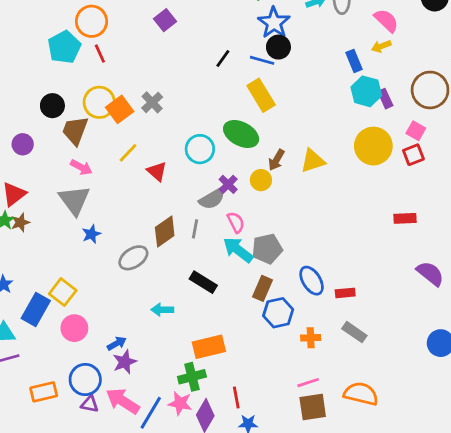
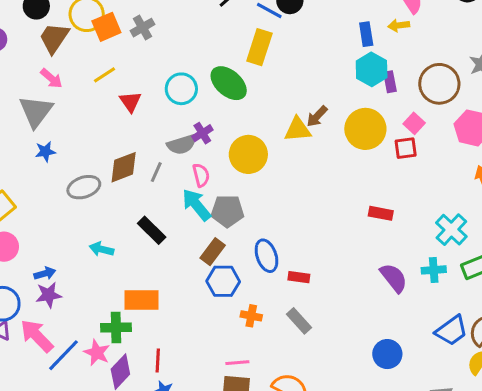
yellow rectangle: (261, 95) -> (259, 47), turned 36
brown arrow: (276, 160) -> (317, 116), moved
yellow circle: (261, 180) -> (248, 154), moved, size x1.6

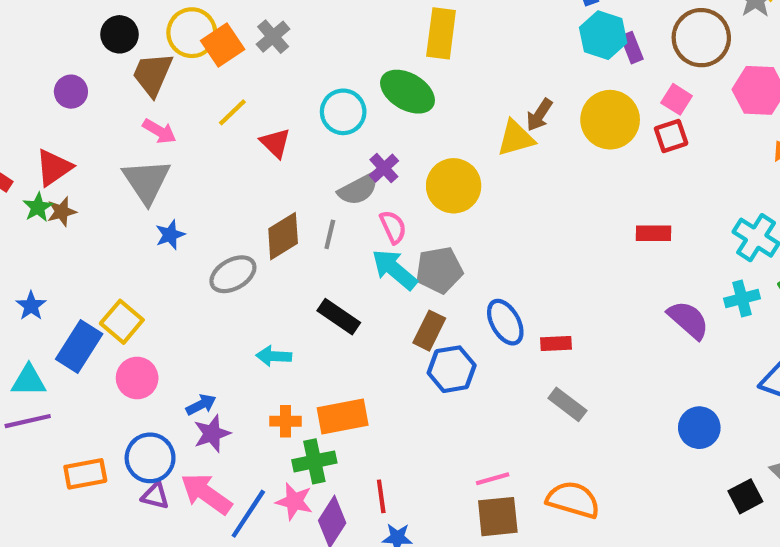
orange cross: (251, 316) -> (285, 421), moved

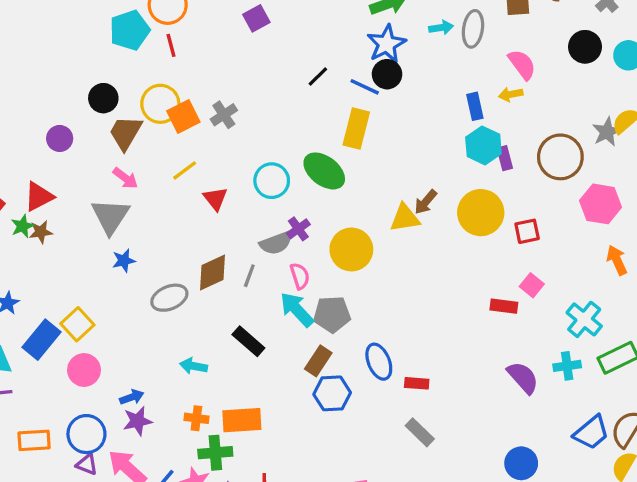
pink square: (677, 99) -> (532, 285), moved

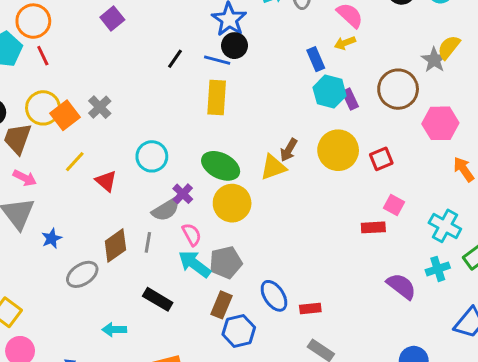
green ellipse: (324, 171) -> (221, 166), moved
blue star: (124, 261) -> (52, 238), moved

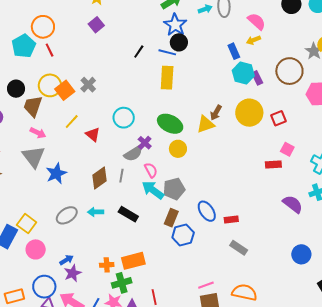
yellow circle: (232, 203) -> (178, 149), size x0.7
blue star: (52, 238) -> (56, 173), size x1.5
gray ellipse: (82, 274) -> (67, 215), moved
cyan arrow: (114, 330) -> (96, 212), moved

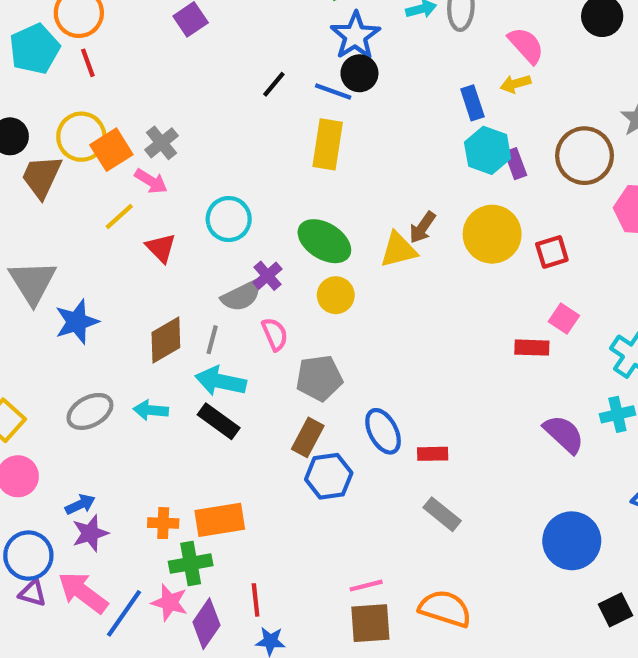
pink arrow: (38, 133) -> (151, 181), moved
cyan arrow: (153, 190) -> (221, 381), moved, turned -30
blue circle: (301, 254) -> (572, 541), size x1.4

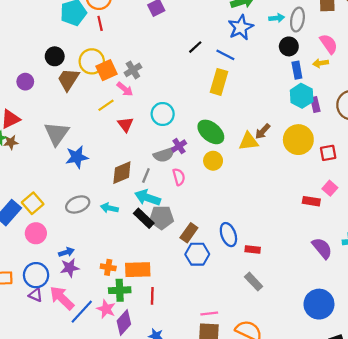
black circle: (359, 73) -> (289, 46), moved
gray pentagon: (319, 378) -> (161, 217), moved
red line: (256, 600) -> (152, 296), moved

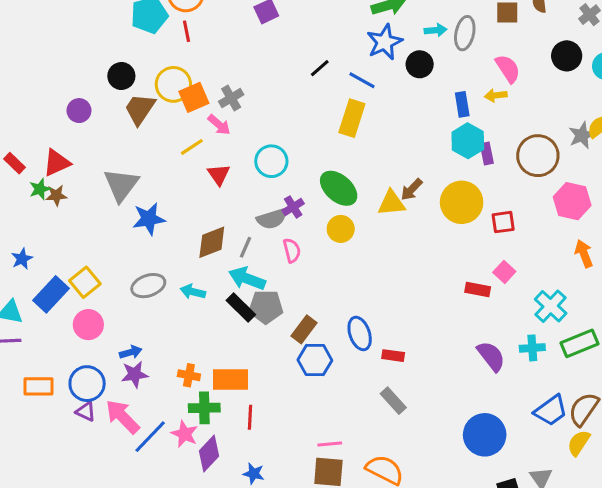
black circle: (289, 46) -> (420, 64), moved

